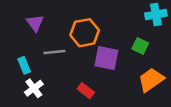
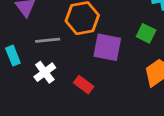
white cross: (34, 88) -> (45, 72), moved

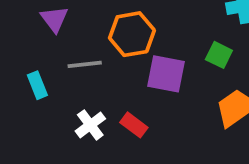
white cross: (45, 72) -> (90, 125), moved

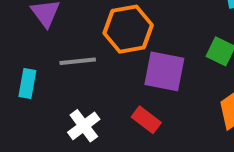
cyan rectangle: (37, 85) -> (27, 83), turned 32
red rectangle: (134, 125) -> (146, 120), moved

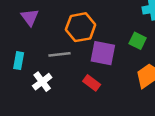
gray line: (78, 61) -> (60, 54), moved
white cross: (84, 126) -> (42, 82), moved

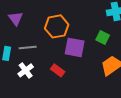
gray line: (60, 54) -> (28, 47), moved
red rectangle: (92, 83) -> (58, 70), moved

